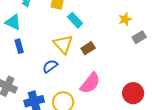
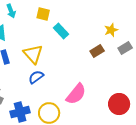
yellow triangle: (63, 44) -> (33, 54), moved
brown rectangle: (88, 48) -> (97, 51), moved

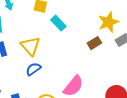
yellow star: (111, 30) -> (108, 22), size x1.5

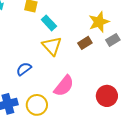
yellow triangle: (30, 46) -> (52, 46), moved

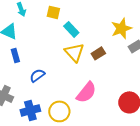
brown rectangle: (85, 43) -> (98, 53), moved
blue semicircle: (24, 69) -> (37, 75), moved

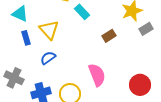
yellow triangle: (74, 52) -> (49, 30), moved
pink semicircle: (86, 92) -> (97, 75), turned -60

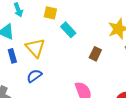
brown rectangle: (109, 36) -> (95, 54), turned -32

